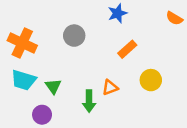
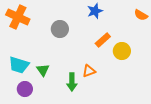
orange cross: (22, 43) -> (18, 17), moved
yellow circle: (151, 80) -> (122, 51), moved
purple circle: (42, 115) -> (25, 89), moved

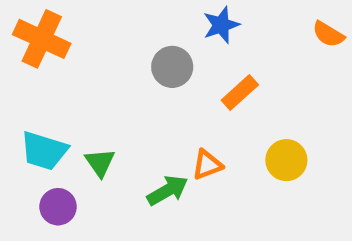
gray circle: (60, 29) -> (172, 67), moved
yellow circle: (122, 51) -> (286, 160), moved
green arrow: (72, 82) -> (168, 190), turned -120

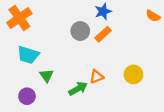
orange cross: (42, 39) -> (19, 18), turned 30
orange rectangle: (240, 93) -> (103, 34), moved
cyan trapezoid: (44, 151) -> (28, 55), moved

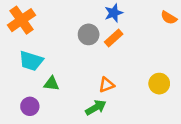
yellow circle: (133, 74) -> (159, 84), moved
green triangle: (47, 76) -> (51, 84), turned -48
green arrow: (78, 89) -> (96, 108), moved

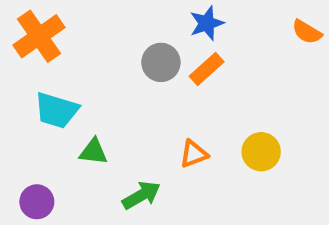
yellow circle: (159, 84) -> (261, 152), moved
purple circle: (30, 106) -> (37, 202), moved
green arrow: (96, 108) -> (141, 195), moved

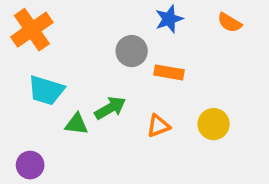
orange semicircle: (307, 32) -> (230, 23), moved
orange rectangle: (207, 69) -> (169, 72), moved, turned 52
green arrow: (141, 195) -> (110, 108), moved

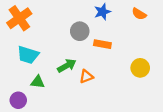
green triangle: (76, 124) -> (38, 82), moved
yellow circle: (214, 124) -> (140, 68), moved
orange triangle: (158, 126) -> (86, 76), moved

